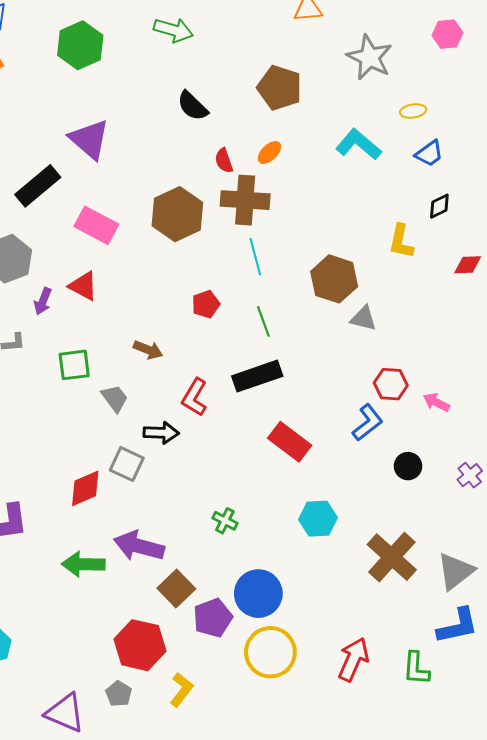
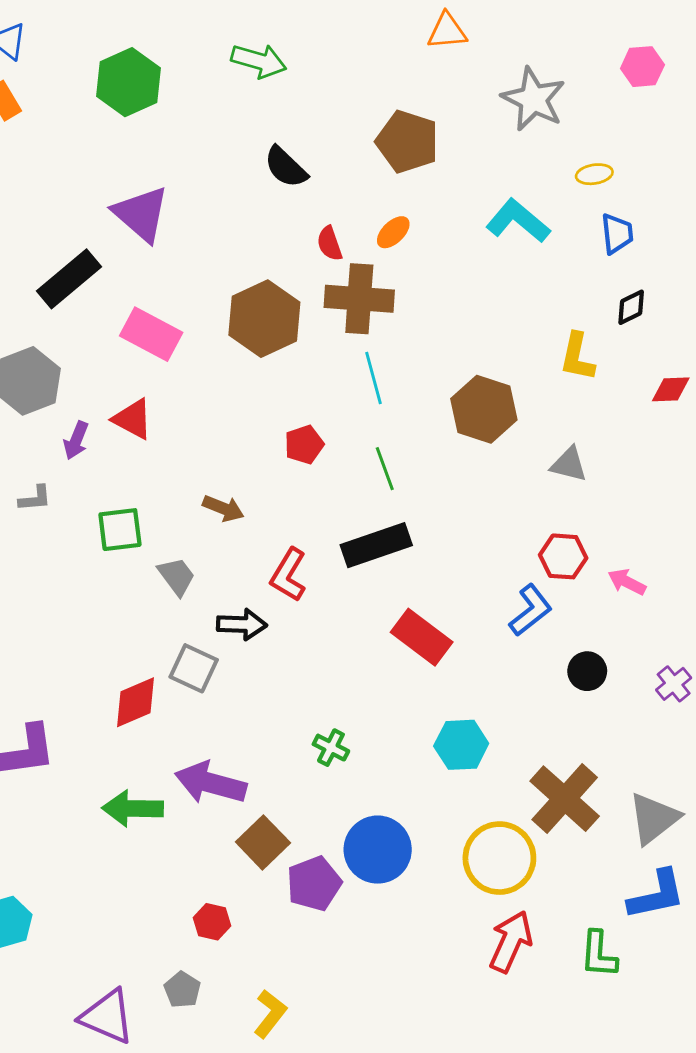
blue trapezoid: (429, 153) -> (617, 234), turned -60
gray triangle: (363, 318) -> (569, 464), moved
red hexagon: (140, 645) -> (212, 922), size x0.5
yellow circle: (270, 652) -> (499, 858), moved
yellow L-shape: (181, 690) -> (270, 1014), moved

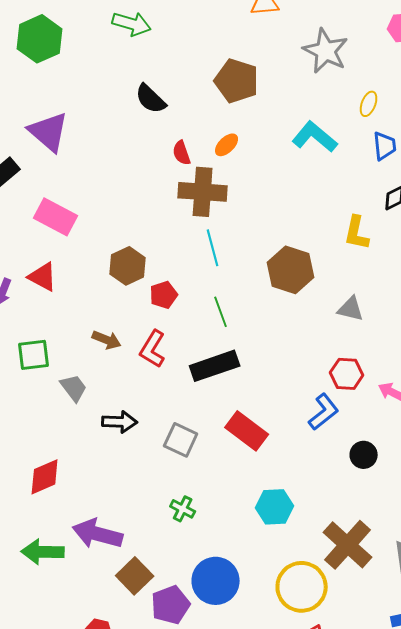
yellow ellipse: (594, 174) -> (369, 104), turned -60
brown hexagon: (264, 319) -> (128, 266), moved, size x0.7
red L-shape: (288, 575) -> (153, 349), moved
gray square: (194, 668) -> (181, 440), moved

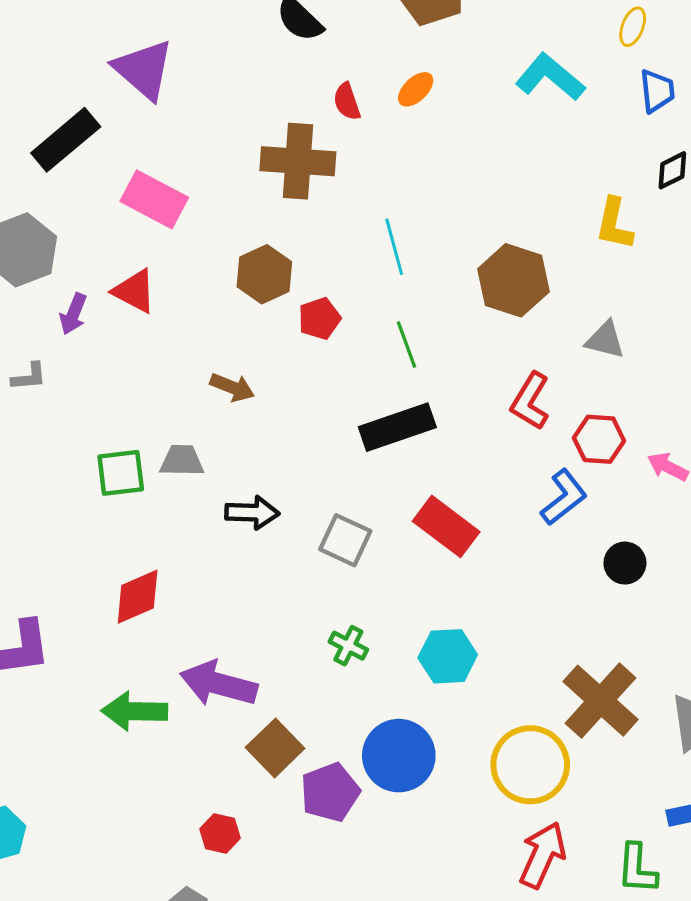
brown cross: (203, 192) -> (298, 161), moved
red L-shape: (153, 349) -> (530, 401), moved
green square: (34, 355) -> (121, 473), moved
gray trapezoid: (74, 388) -> (182, 461), turned -52
cyan hexagon: (275, 507) -> (448, 656), moved

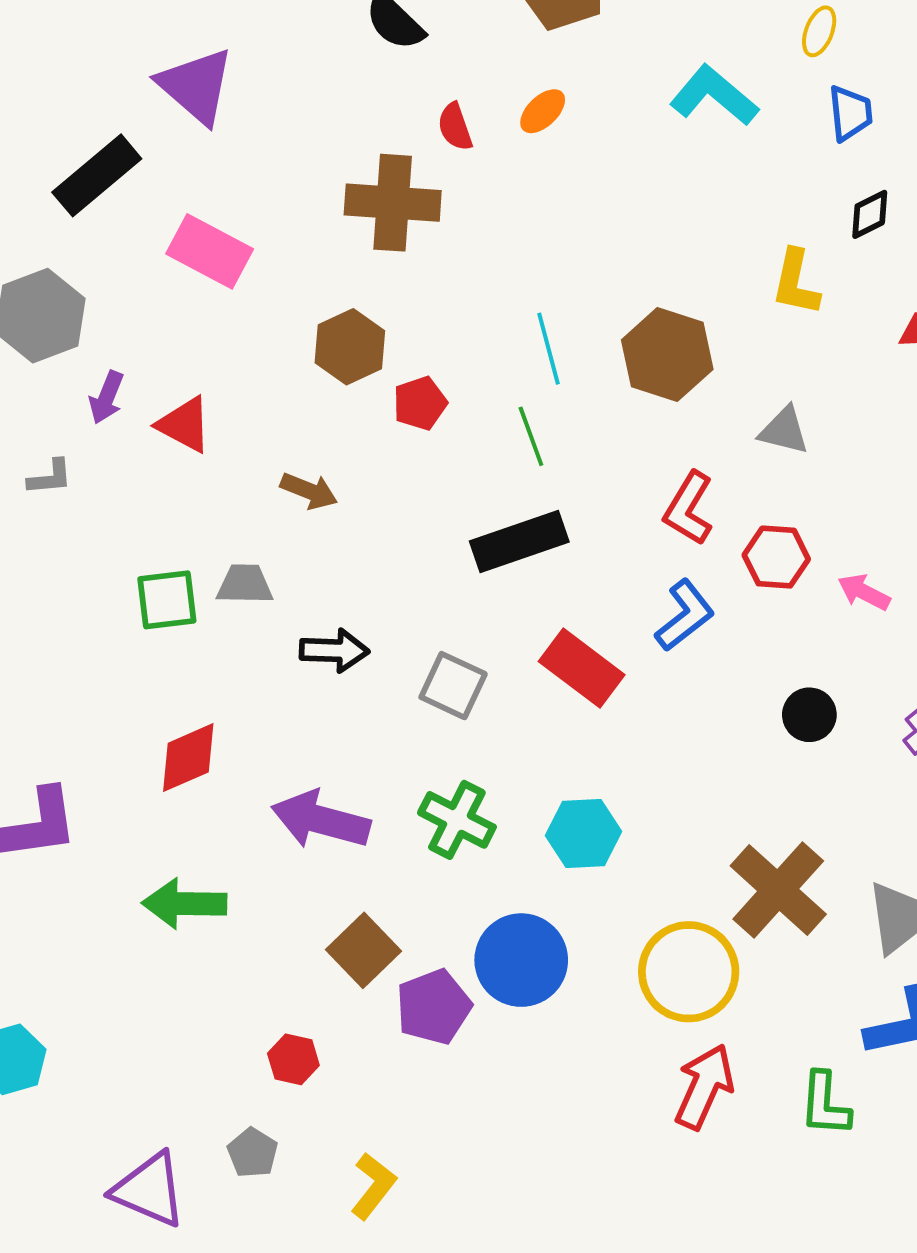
cyan line: (394, 247) -> (548, 349), moved
red triangle: (134, 291) -> (184, 425), moved
blue L-shape: (564, 497) -> (685, 615), moved
green cross: (348, 646) -> (457, 820), size x1.5
purple arrow: (218, 684) -> (321, 820), moved

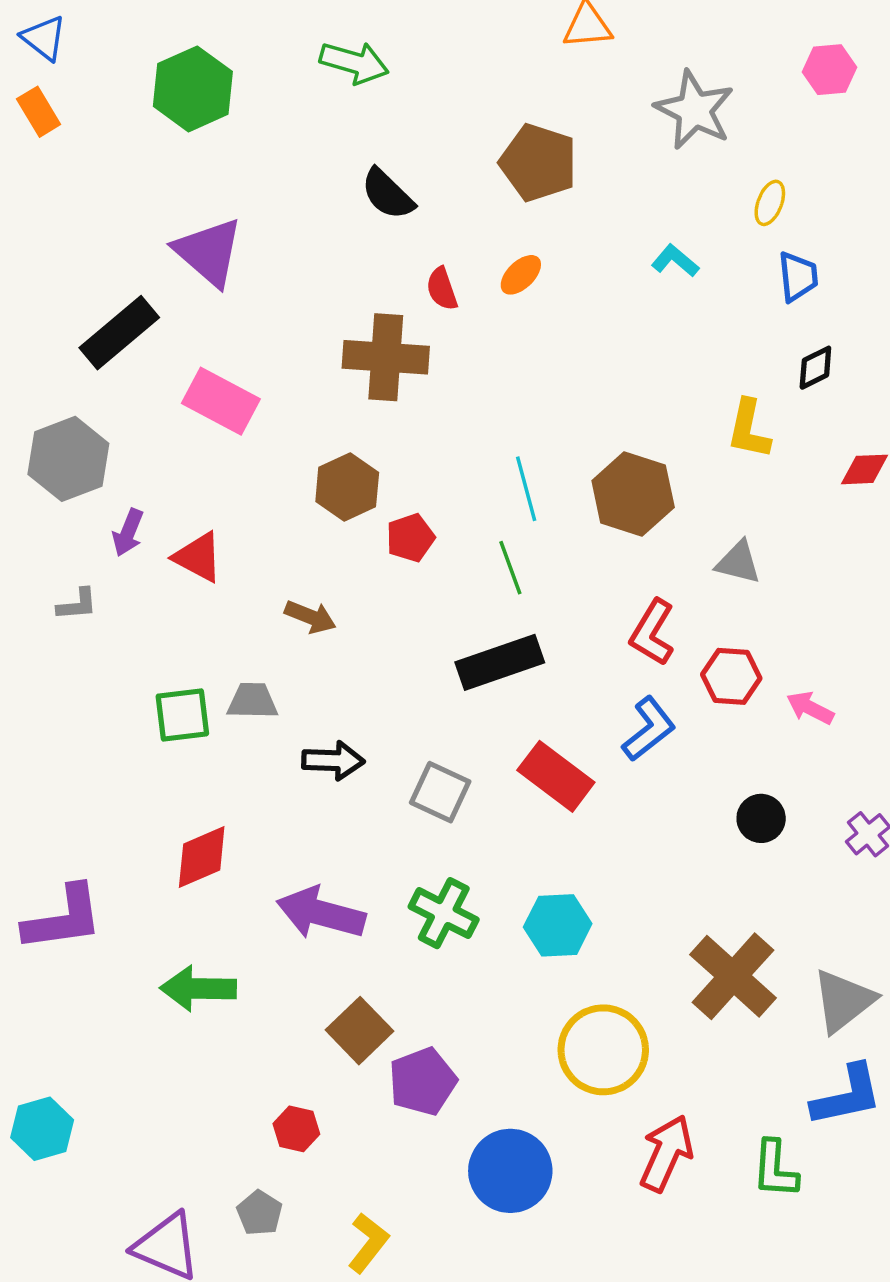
cyan L-shape: (714, 96) -> (675, 261), size x0.6
blue circle: (521, 960) -> (510, 1171), moved
yellow circle: (689, 972) -> (603, 1050), moved

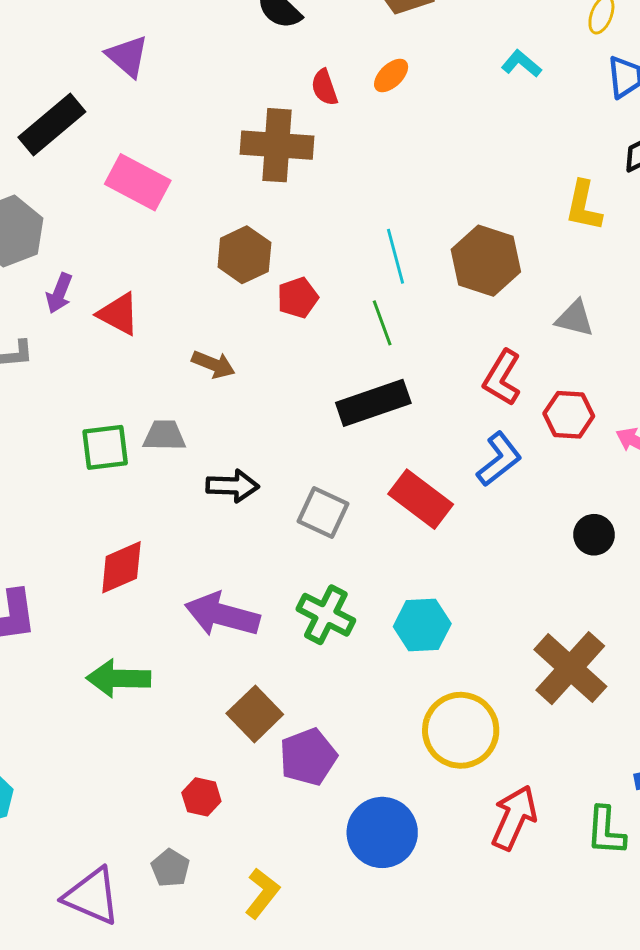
purple triangle: (209, 252) -> (127, 56), size x0.7

